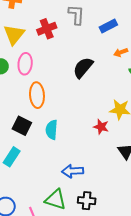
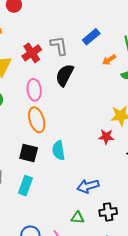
gray L-shape: (76, 15) -> (59, 46), moved
pink ellipse: (25, 64) -> (34, 90), moved
black semicircle: (83, 68) -> (65, 75), moved
green triangle: (56, 200) -> (78, 218), size x0.6

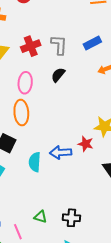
black semicircle: (65, 75) -> (58, 75), size x0.7
cyan semicircle: (58, 150) -> (35, 162), moved
blue arrow: (88, 186) -> (61, 152), moved

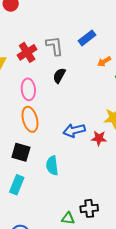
blue arrow: (61, 152) -> (74, 130), moved
black cross: (71, 218) -> (89, 208), moved

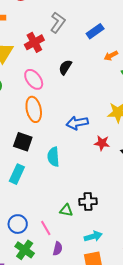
gray L-shape: (55, 46) -> (58, 22), moved, turned 40
pink ellipse: (28, 89) -> (34, 79), turned -35
red star: (99, 138) -> (102, 143), moved

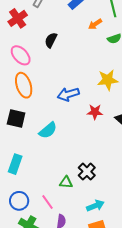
cyan semicircle: (53, 157) -> (48, 130), turned -120
cyan rectangle: (17, 174) -> (15, 164), moved
black cross: (88, 202) -> (87, 172), turned -36

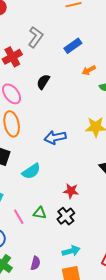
red star: (95, 112) -> (71, 191), moved
green triangle: (66, 182) -> (40, 213), moved
pink line: (48, 202) -> (19, 217), moved

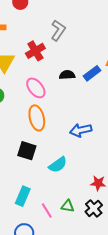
blue rectangle: (73, 46) -> (92, 73), moved
black semicircle: (43, 82) -> (67, 75), turned 56

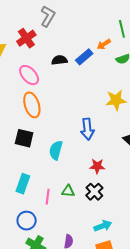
blue arrow: (81, 130) -> (87, 129), moved, turned -80
cyan semicircle: (58, 165) -> (56, 150), turned 144
pink line: (47, 211) -> (48, 197), turned 42

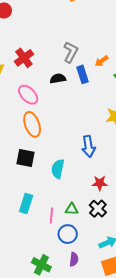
gray L-shape: (48, 16) -> (71, 52), moved
blue rectangle: (84, 57) -> (83, 74), turned -66
blue circle: (27, 221) -> (68, 234), moved

